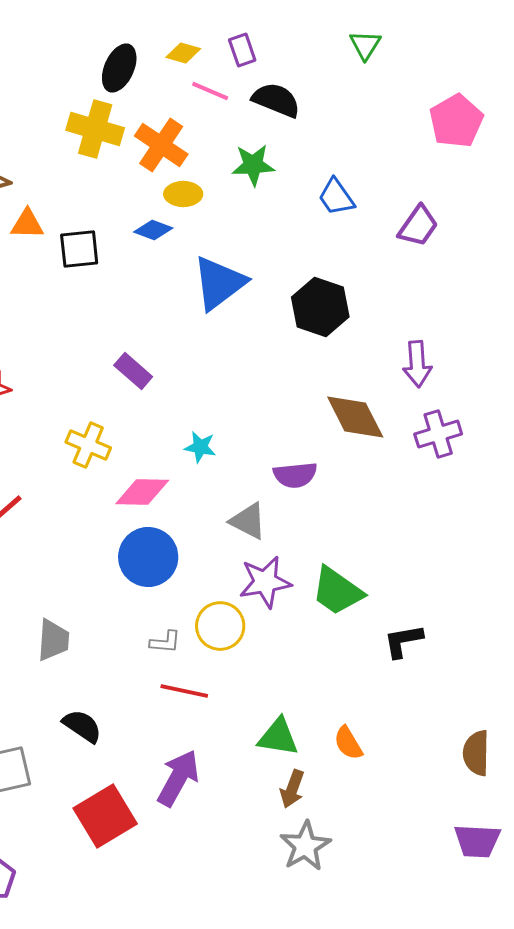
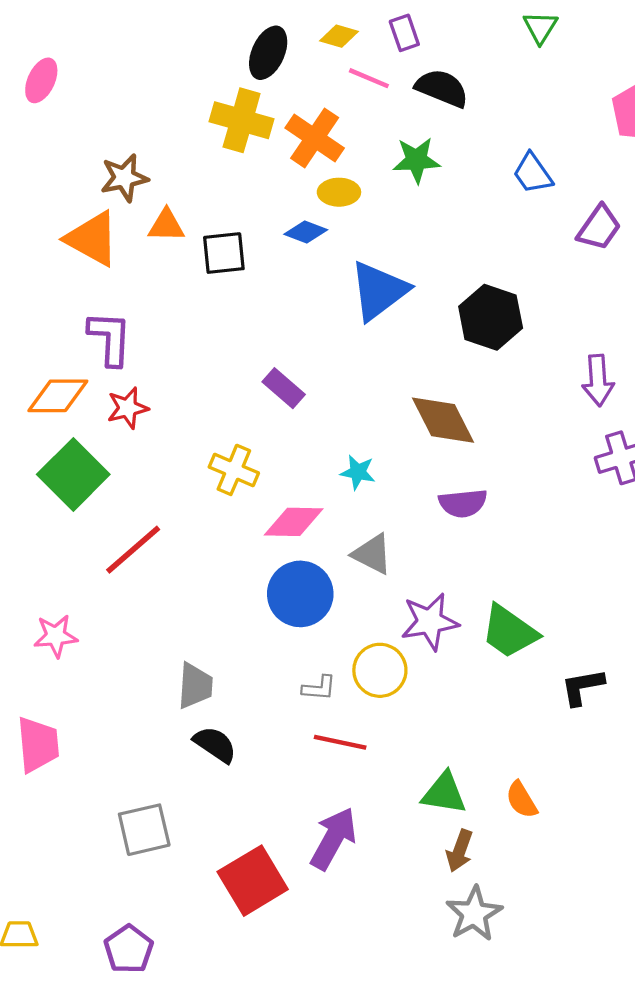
blue trapezoid: (336, 197) -> (533, 173), moved
brown diamond: (355, 417) -> (443, 420), moved
gray triangle: (248, 521) -> (372, 554), moved
black semicircle: (82, 726) -> (215, 744), moved

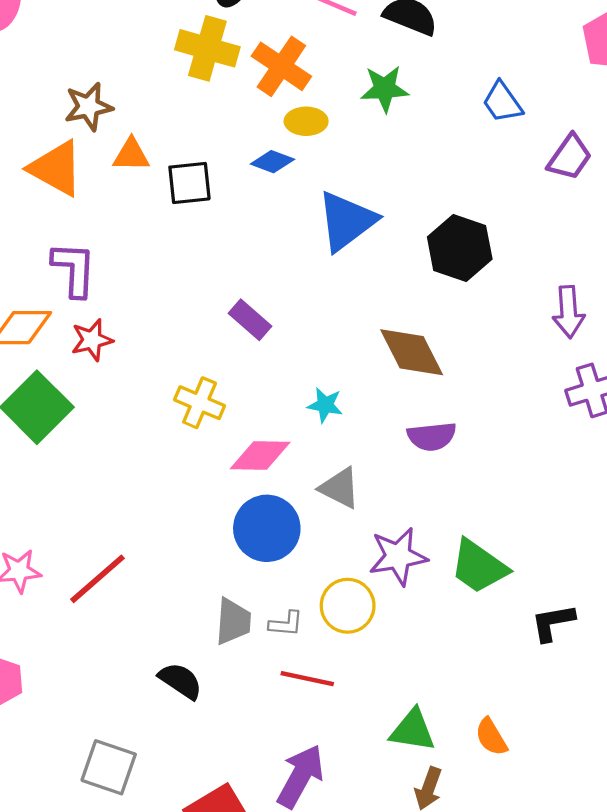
red line: (133, 550) -> (97, 579), moved
gray trapezoid: (195, 686) -> (233, 621), moved
gray square: (144, 830) -> (109, 767), turned 32

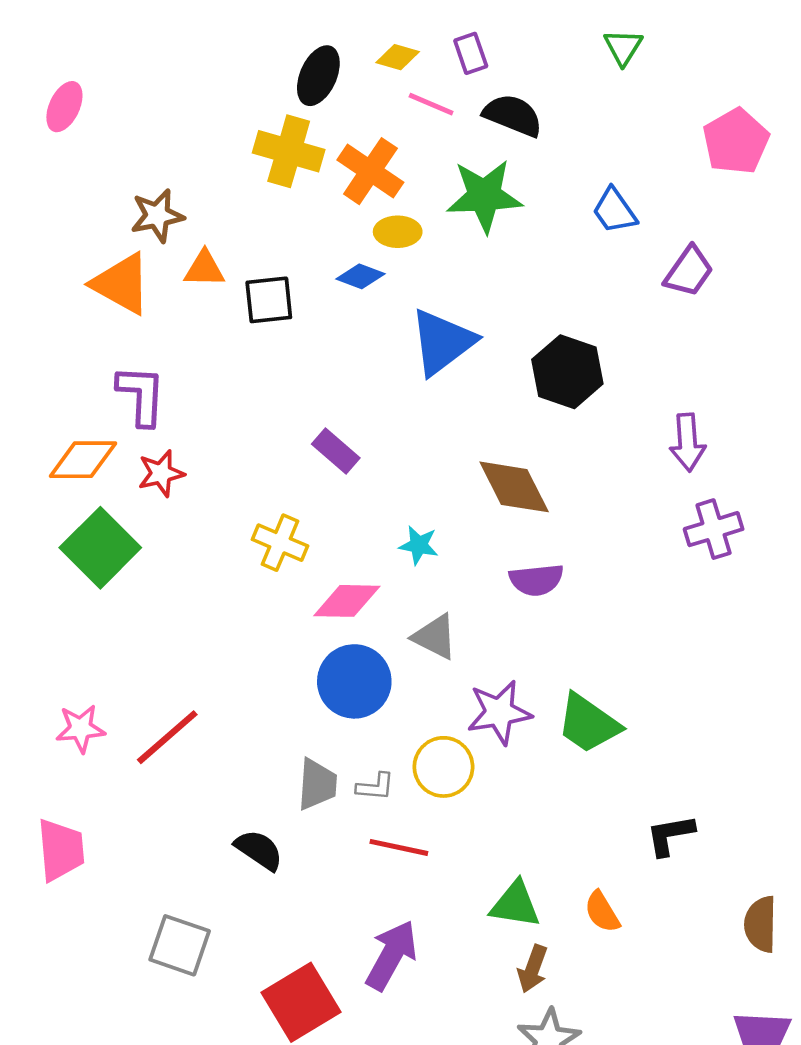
green star: (385, 89) -> (484, 196), size x1.4
black L-shape: (553, 623) -> (670, 835), moved

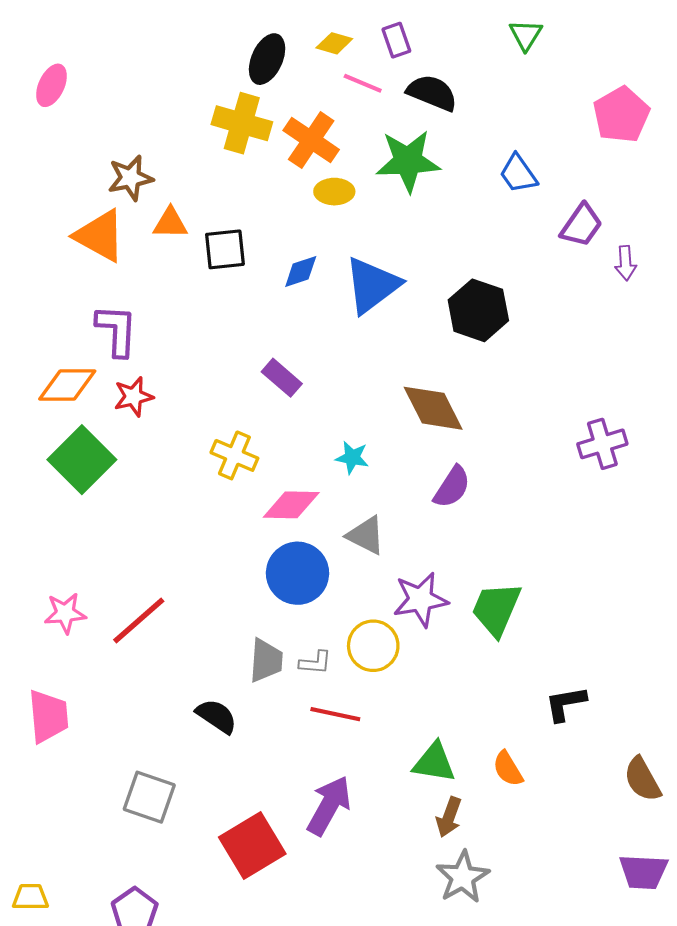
blue diamond: (360, 276) -> (301, 271), moved, turned -39
purple arrow: (688, 442) -> (626, 263), moved, size x0.7
purple semicircle: (536, 580) -> (452, 487), turned -51
green trapezoid: (588, 724) -> (496, 609), turned 78
brown semicircle: (761, 924) -> (642, 779), turned -30

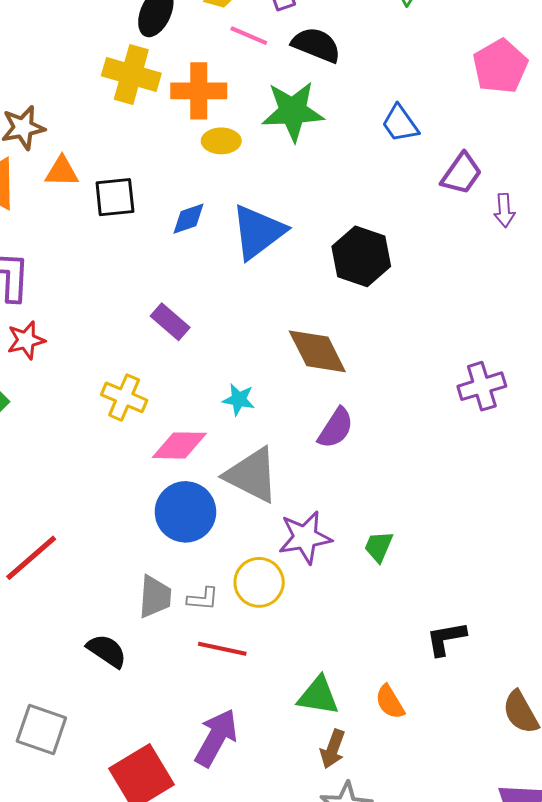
orange cross: (311, 140) -> (199, 91), turned -34
gray triangle: (366, 535) -> (252, 475), size x1.5
green trapezoid: (496, 609) -> (379, 547), size x0.6

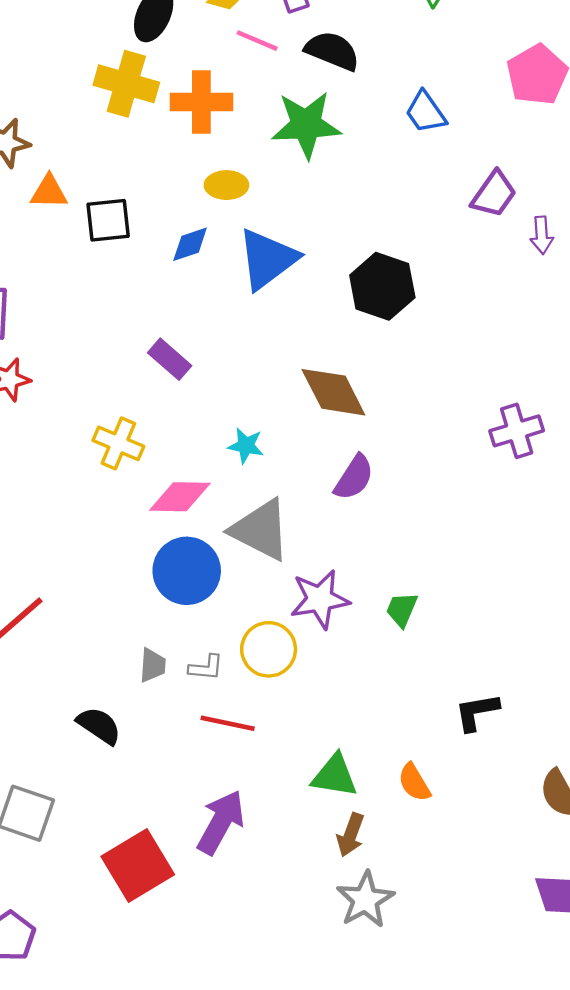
blue trapezoid: (400, 124) -> (426, 112), moved
yellow ellipse: (221, 141) -> (226, 185), moved
gray trapezoid: (155, 597) -> (153, 665), size x0.7

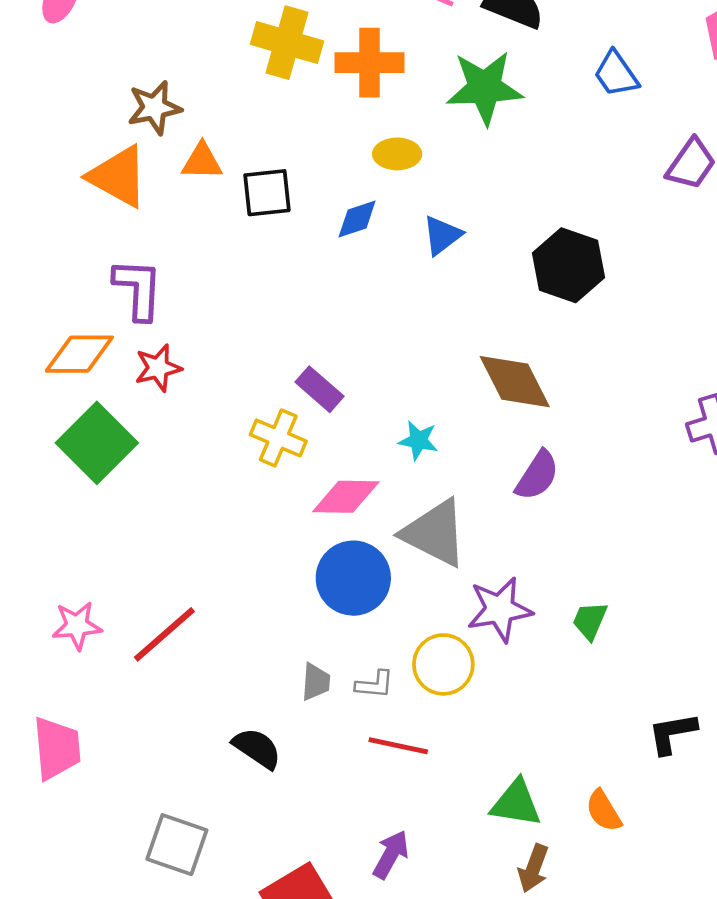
blue triangle: (267, 259) -> (442, 235), size x0.6
purple rectangle: (170, 359) -> (320, 389), moved
purple arrow: (221, 822) -> (391, 855), size x0.7

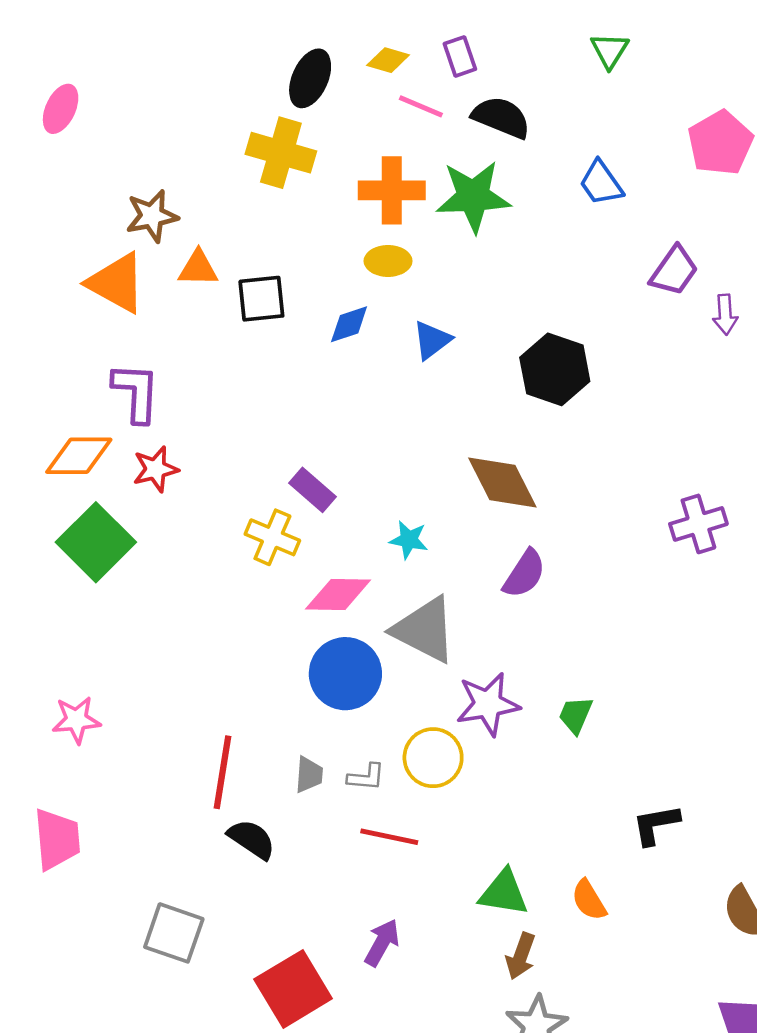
orange cross: (370, 63) -> (392, 190), moved
red line: (164, 634) -> (222, 772), moved, turned -40

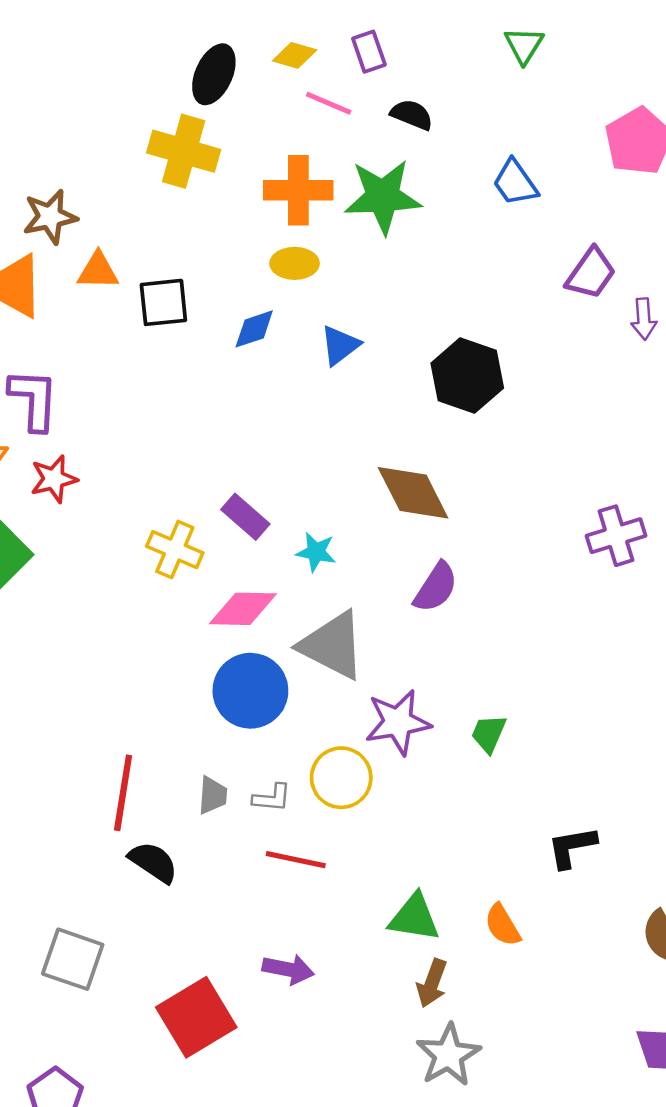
black semicircle: (501, 117) -> (412, 115), size x0.7
purple rectangle: (313, 490) -> (245, 517), moved
purple arrow: (382, 943) -> (288, 969), turned 72

